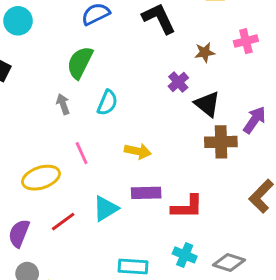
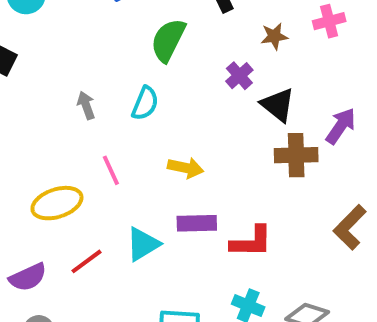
green semicircle: (80, 63) -> (168, 40), moved
purple semicircle: (19, 233) -> (28, 277), turned -136

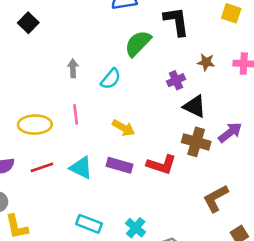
black triangle: (278, 105) -> (195, 106), turned -30
red L-shape: (251, 242) -> (161, 165), moved
cyan triangle: (143, 244) -> (81, 168), turned 40

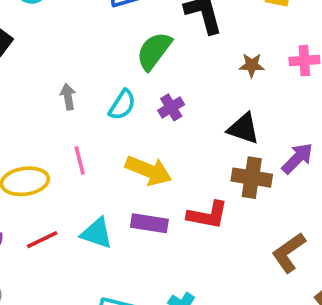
purple cross: (176, 80) -> (171, 107), moved
yellow arrow: (123, 128) -> (148, 171), size x1.4

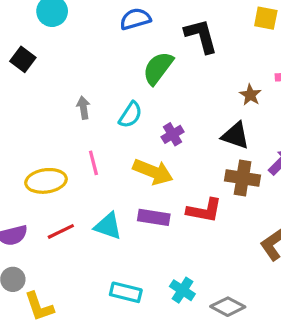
brown star: (252, 65) -> (250, 95), moved, turned 30
purple cross: (171, 107) -> (173, 134), moved

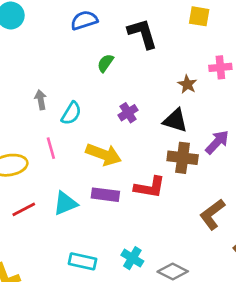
green semicircle: (158, 68) -> (105, 63), size x0.6
cyan semicircle: (130, 115) -> (71, 113), moved
purple cross: (173, 134) -> (128, 113), moved
cyan triangle: (108, 226) -> (65, 203), turned -40

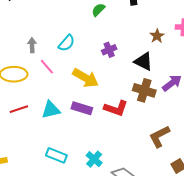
gray arrow: (41, 100) -> (32, 45), moved
pink line: (51, 148) -> (47, 67), turned -35

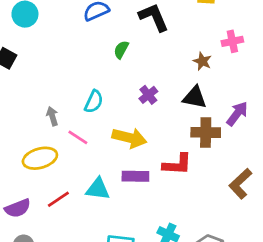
cyan triangle: (51, 110) -> (98, 189), turned 36

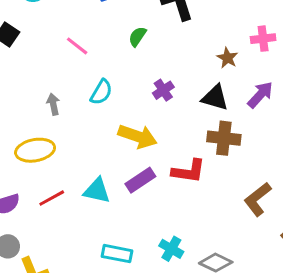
purple arrow: (237, 114) -> (260, 95), moved
pink line: (78, 137) -> (77, 46), moved
purple rectangle: (135, 176) -> (140, 180), turned -40

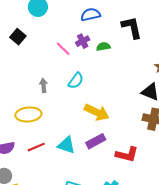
green semicircle: (137, 36) -> (103, 47), turned 40
purple cross: (163, 90) -> (83, 41), moved
red L-shape: (189, 171) -> (127, 154), moved

